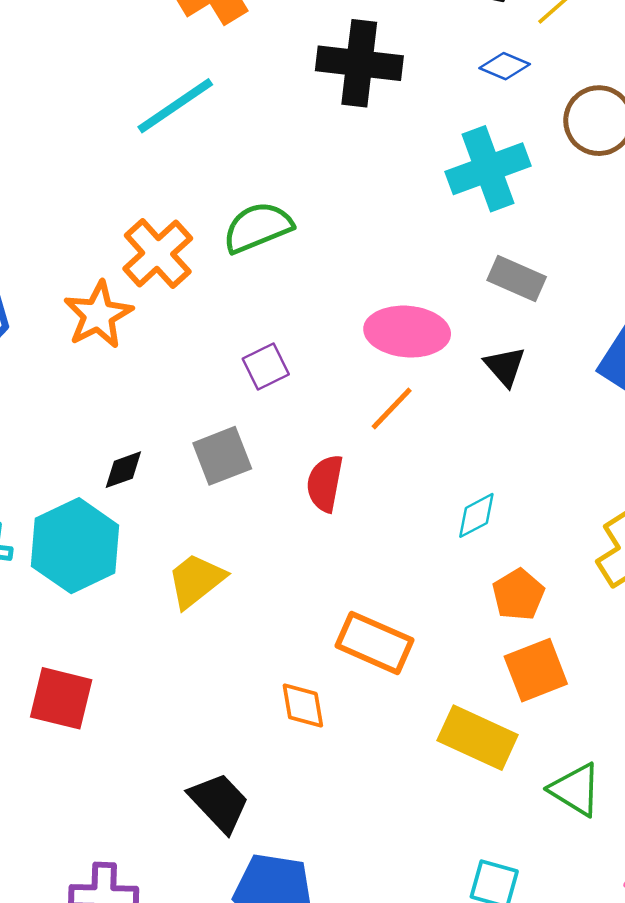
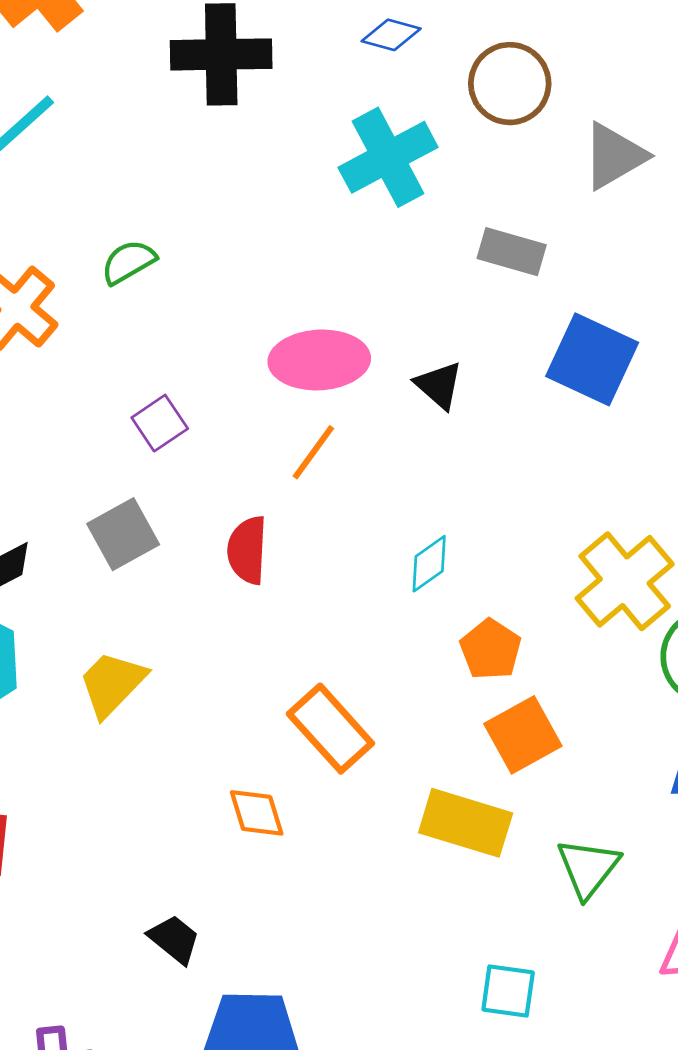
green semicircle: (258, 227) -> (128, 262), size x0.7
gray rectangle: (517, 278) -> (512, 252), moved
orange rectangle: (375, 643) -> (330, 729), turned 32
green triangle: (575, 790) -> (588, 868), turned 44
black trapezoid: (219, 802) -> (174, 939), size x0.7

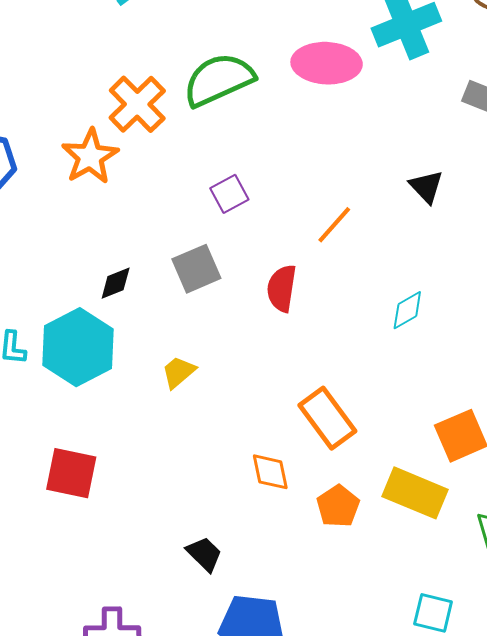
green semicircle: (128, 262) -> (219, 80), size x1.8
pink ellipse: (319, 360) -> (327, 63), moved
orange pentagon: (491, 649) -> (338, 506), moved
yellow trapezoid: (112, 684) -> (179, 372), size x0.7

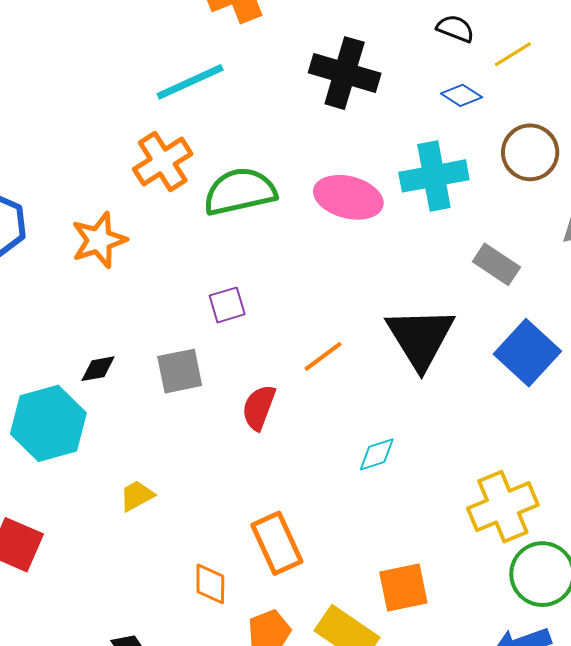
orange cross: (137, 104) -> (163, 161), moved
black triangle: (426, 187) -> (420, 338), size x2.0
yellow trapezoid: (179, 372) -> (137, 496), moved

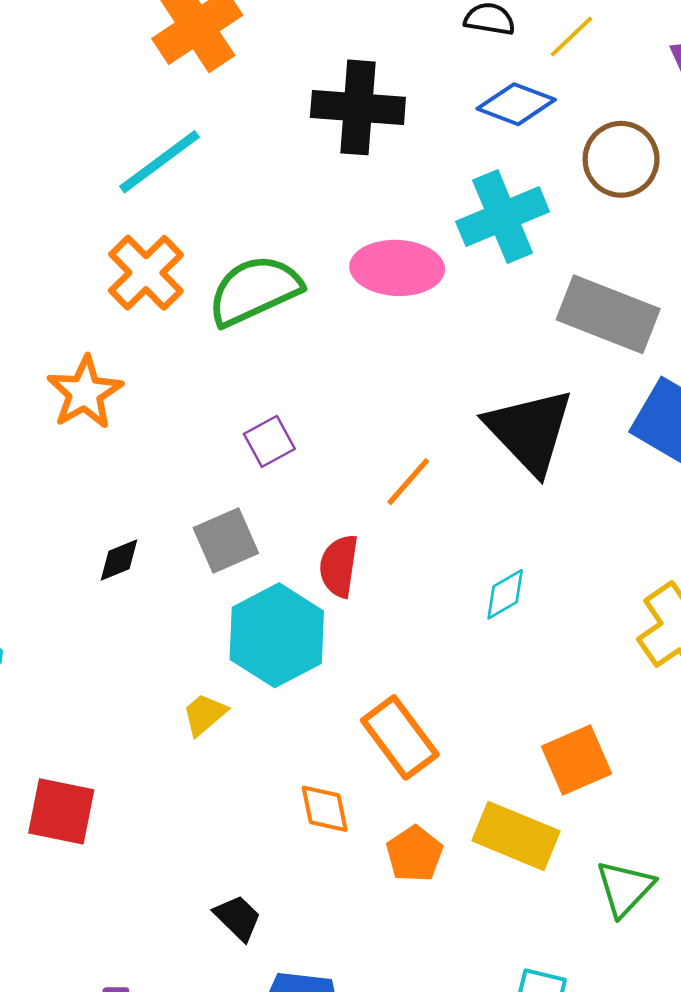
blue diamond: (462, 95) -> (516, 104), size x1.4
gray rectangle: (496, 264) -> (608, 314), size x1.6
cyan hexagon: (48, 423) -> (277, 635), moved

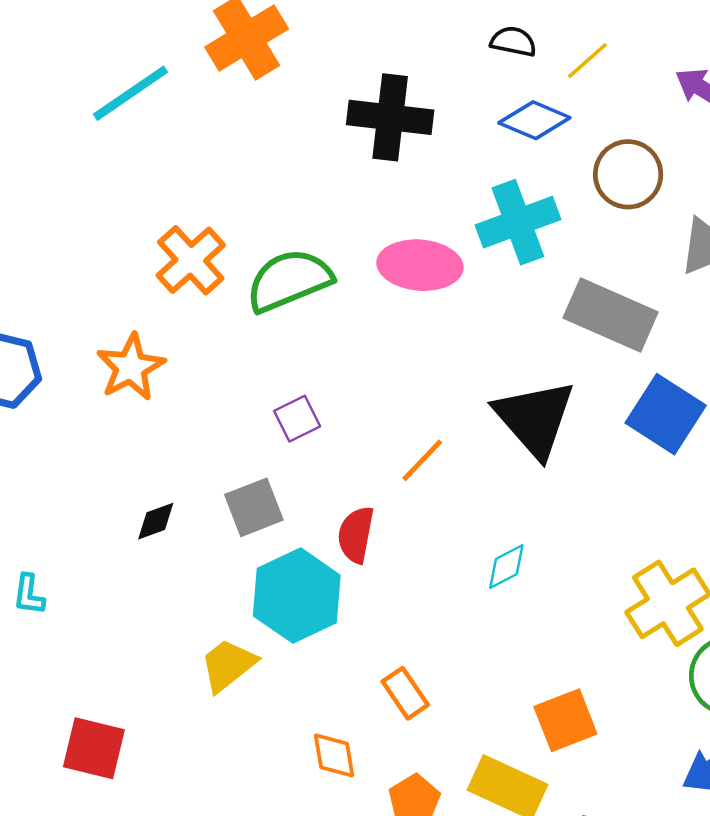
cyan line: (159, 162) -> (130, 93), moved
yellow trapezoid: (205, 714) -> (228, 665), size x1.4
orange rectangle: (400, 737) -> (405, 693), size x0.7

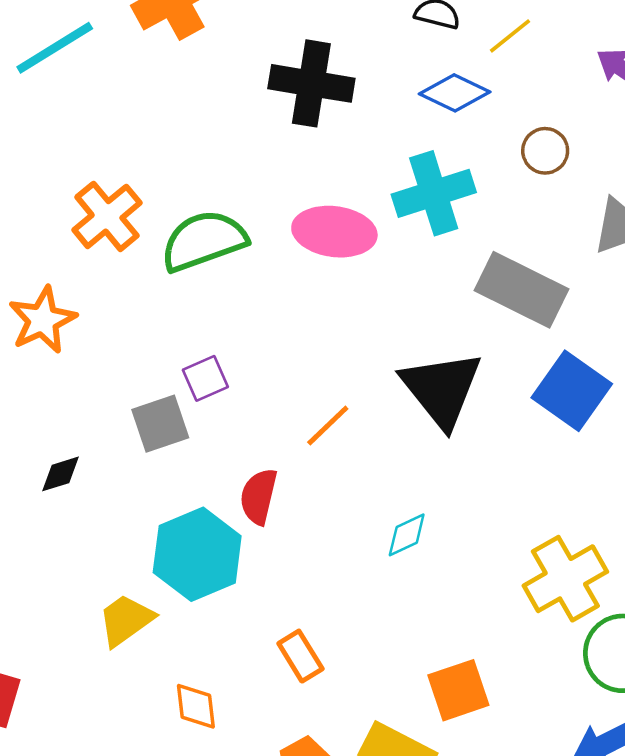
brown circle: (628, 174) -> (545, 151), size x0.7
gray square: (254, 507) -> (160, 424), moved
orange diamond: (334, 755) -> (196, 706), moved

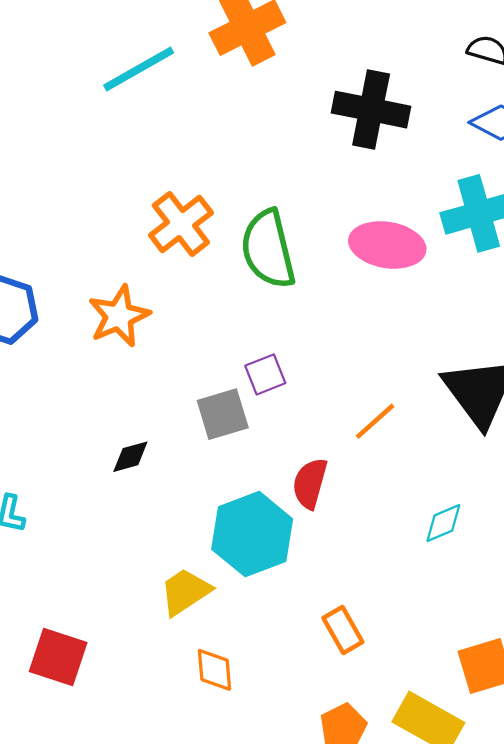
green semicircle: (204, 241) -> (268, 249), turned -86
orange diamond: (196, 706) -> (214, 670), moved

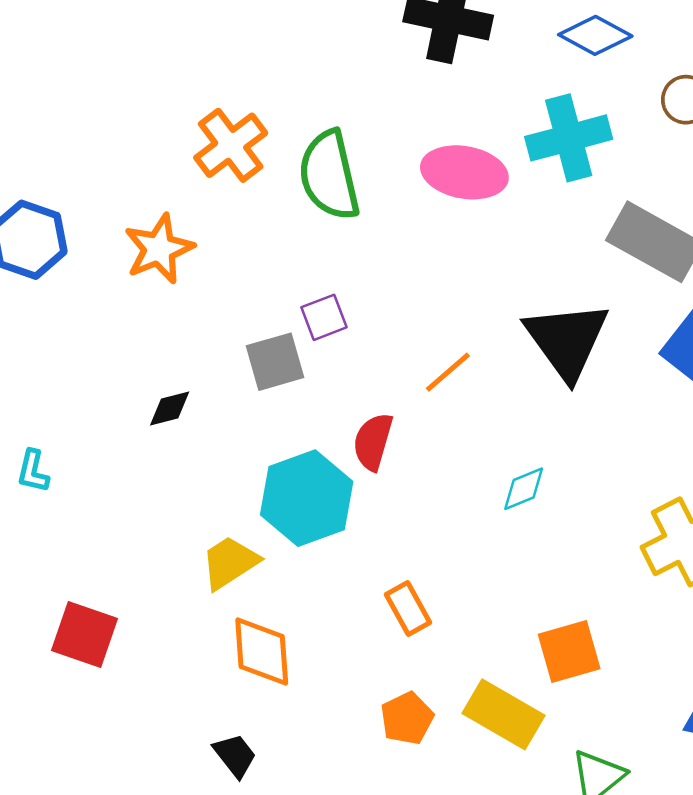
orange diamond: (214, 670) -> (262, 652), size x1.4

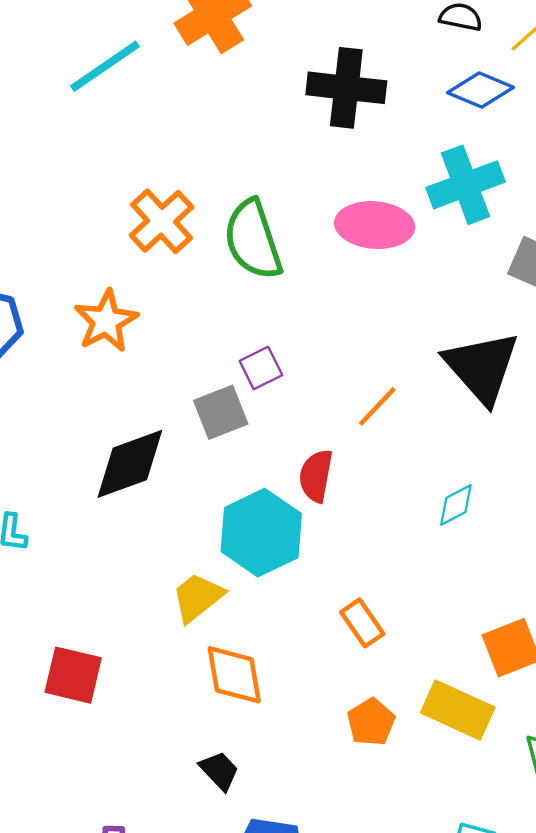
black diamond: (170, 408) -> (130, 464), size x2.0

